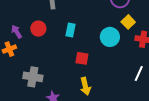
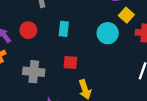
red square: (82, 58) -> (70, 63), moved
gray cross: (33, 77) -> (34, 72), moved

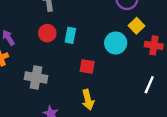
red circle: (28, 30) -> (47, 33), moved
red square: (70, 63) -> (87, 67), moved

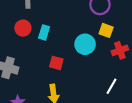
yellow square: (137, 26) -> (106, 30), turned -32
red cross: (154, 45) -> (120, 50), turned -35

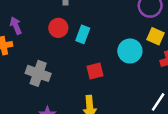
red square: (56, 63) -> (95, 71), turned -32

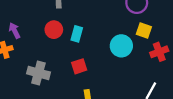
red square: (95, 71) -> (79, 66), moved

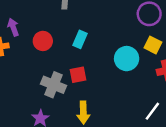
red circle: (54, 30) -> (43, 41), moved
gray cross: (38, 73) -> (53, 85), moved

